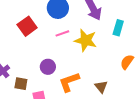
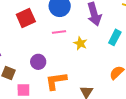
yellow star: (86, 40) -> (80, 43), size x0.6

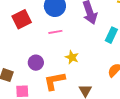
yellow star: (80, 43) -> (72, 57), moved

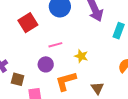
pink line: (55, 32) -> (55, 45), moved

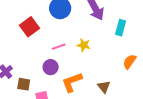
yellow star: (81, 56) -> (84, 45), moved

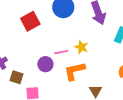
pink line: (59, 47) -> (61, 52), moved
orange L-shape: (72, 82) -> (74, 71), moved

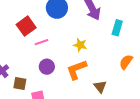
pink line: (61, 52) -> (41, 42), moved

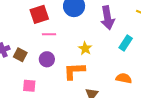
orange semicircle: (126, 62) -> (124, 78), turned 49
brown square: (20, 83) -> (20, 55), moved

